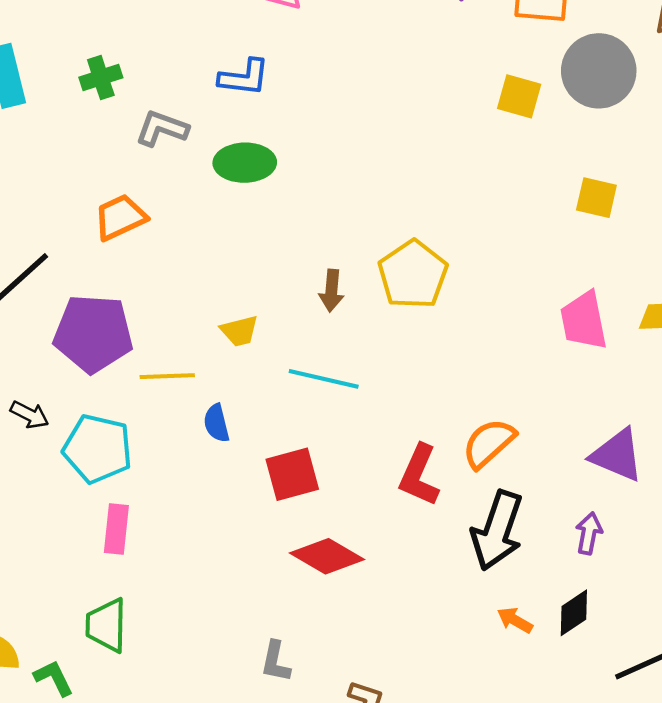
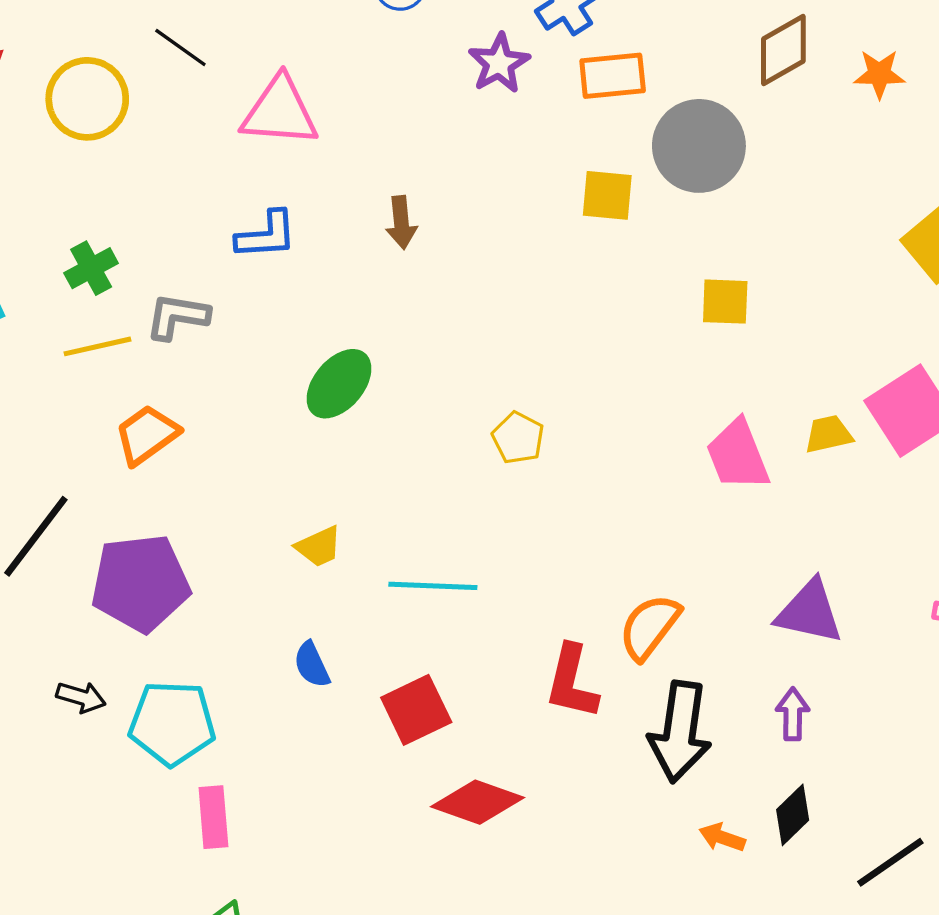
green ellipse: (245, 163) -> (339, 384), moved, turned -38
yellow pentagon: (413, 275) -> (518, 438), size x0.6
brown arrow: (331, 290) -> (401, 222), moved
yellow line: (167, 376) -> (98, 346), moved

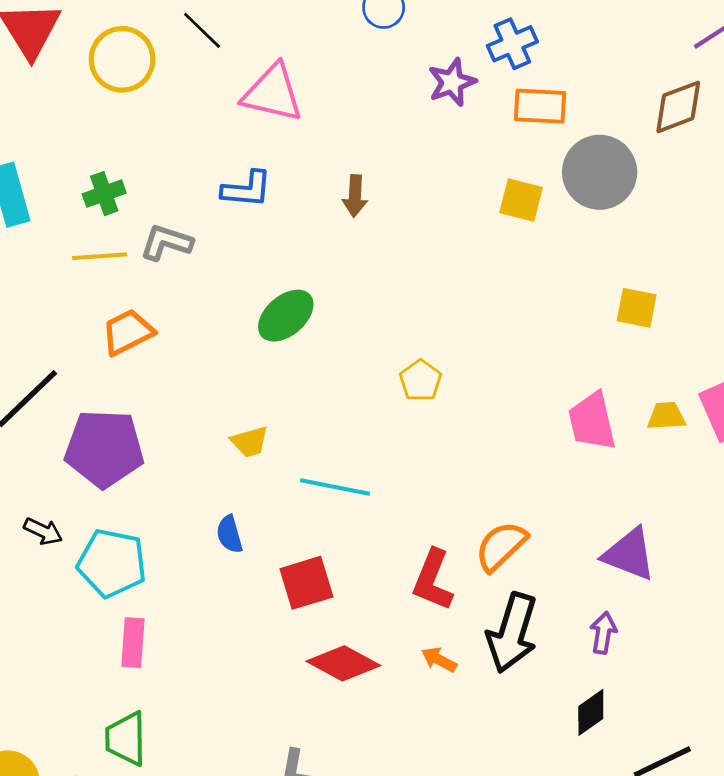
yellow square: (725, 302) -> (637, 308), moved
orange arrow: (722, 837) -> (439, 660), moved

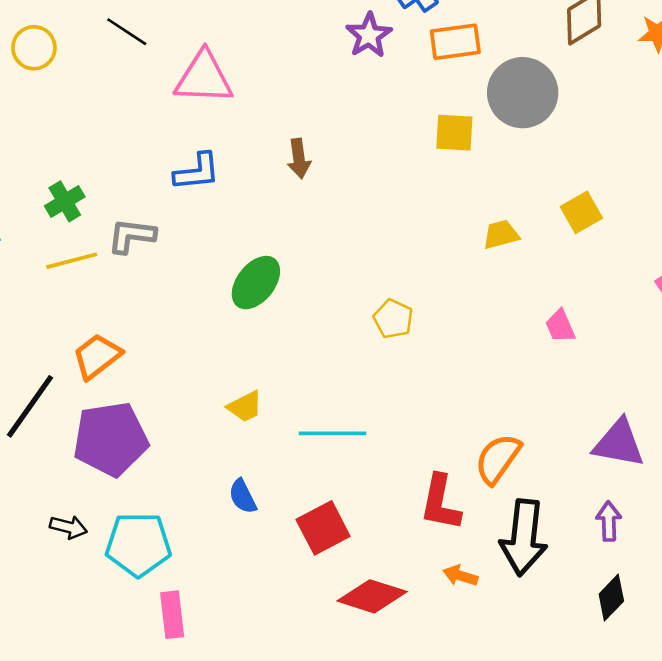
yellow circle: (122, 59) -> (34, 48), moved, size x0.7
yellow square: (637, 308) -> (581, 212), turned -30
orange trapezoid: (128, 332) -> (97, 356), moved
yellow trapezoid: (666, 416) -> (501, 235), moved
pink trapezoid: (592, 421) -> (560, 326), size x0.6

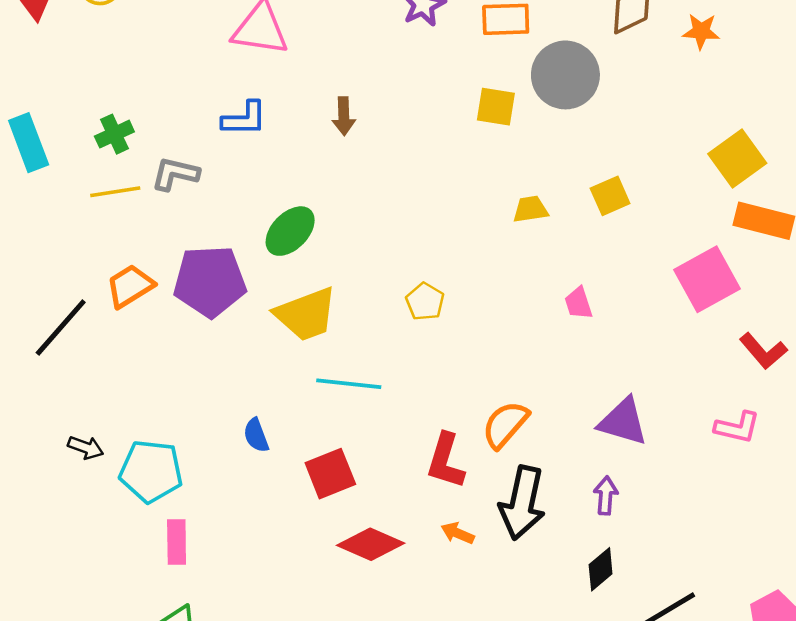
yellow pentagon: (393, 319) -> (425, 302), moved
yellow trapezoid: (245, 407) -> (306, 314), moved, size x1.8
purple pentagon: (111, 439) -> (210, 281), moved

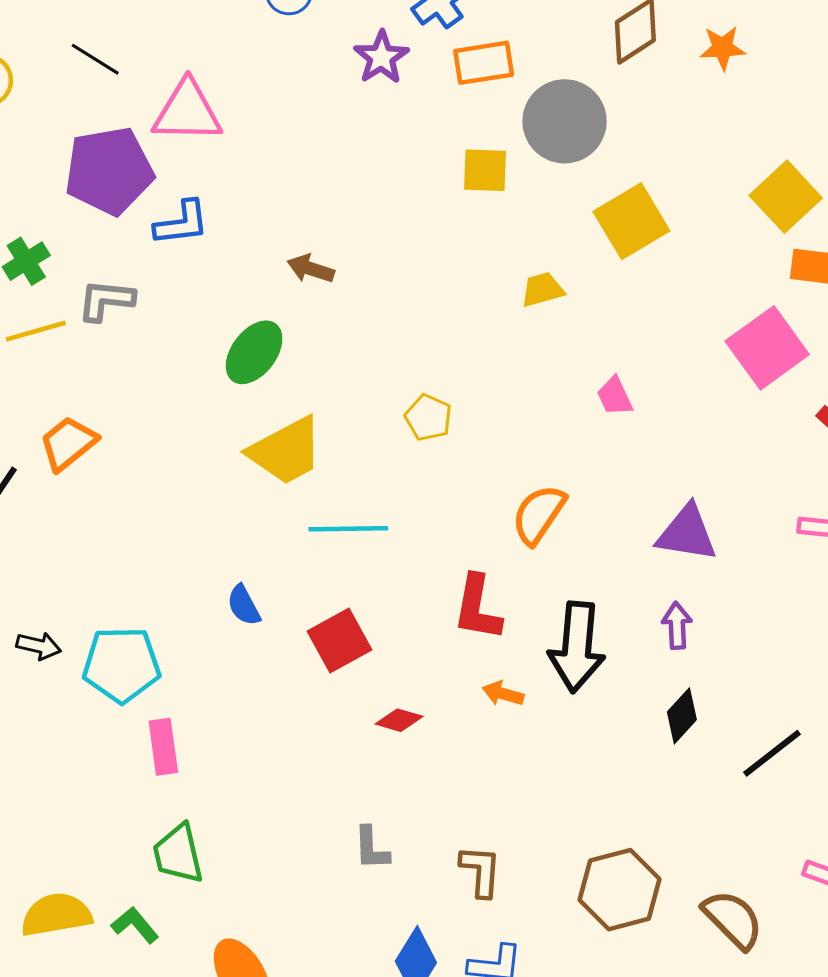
brown arrow: (344, 116) -> (311, 269), moved, turned 117
yellow square: (610, 196) -> (631, 221), moved, size x1.5
purple pentagon: (210, 281) -> (109, 171), moved
orange semicircle: (505, 424) -> (539, 514), moved
red diamond: (371, 544) -> (399, 720), size x0.6

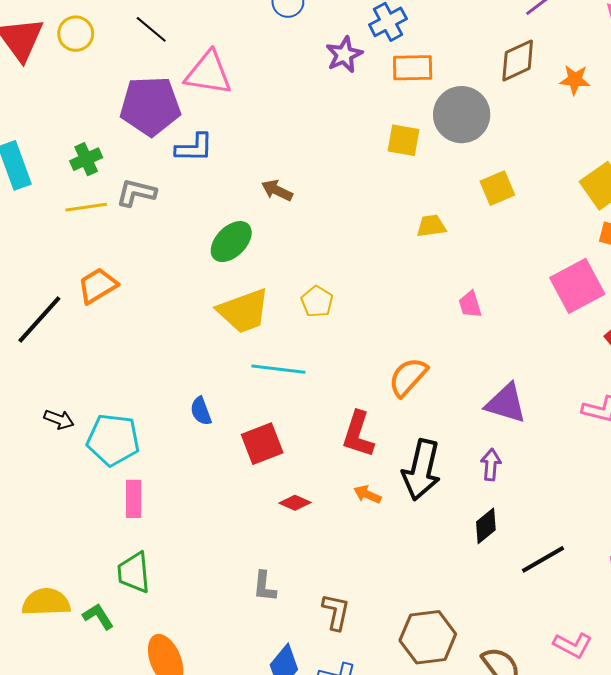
yellow square: (631, 221) -> (497, 188), size x0.7
yellow pentagon: (428, 418) -> (317, 302), moved

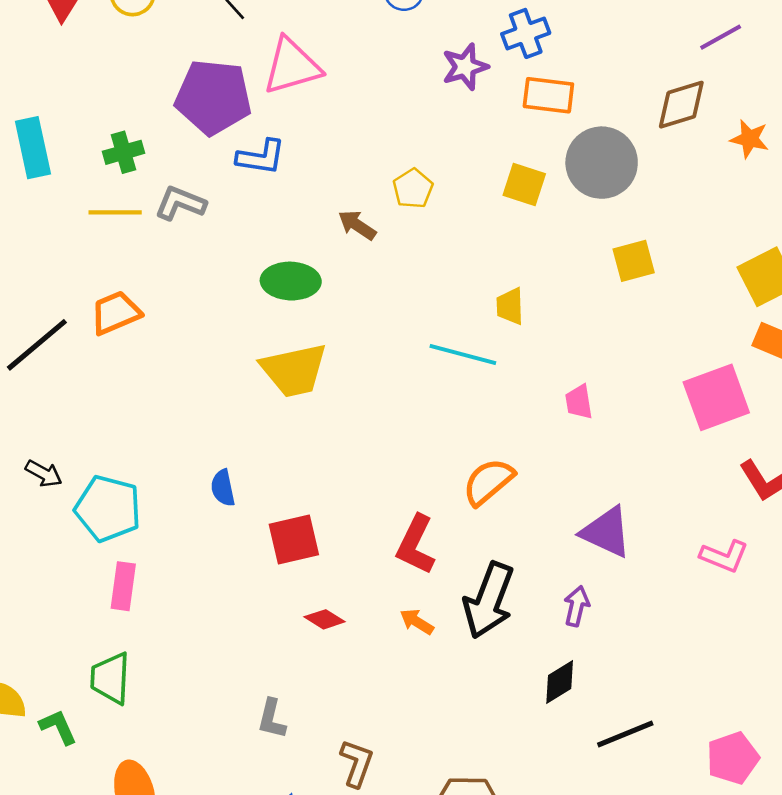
pink triangle: (208, 73) -> (292, 66), turned -33
yellow trapezoid: (431, 226) -> (510, 306), moved, turned -92
green ellipse: (231, 242) -> (291, 281), turned 39
yellow pentagon: (317, 302) -> (413, 189), moved
cyan line: (278, 369) -> (463, 354), moved

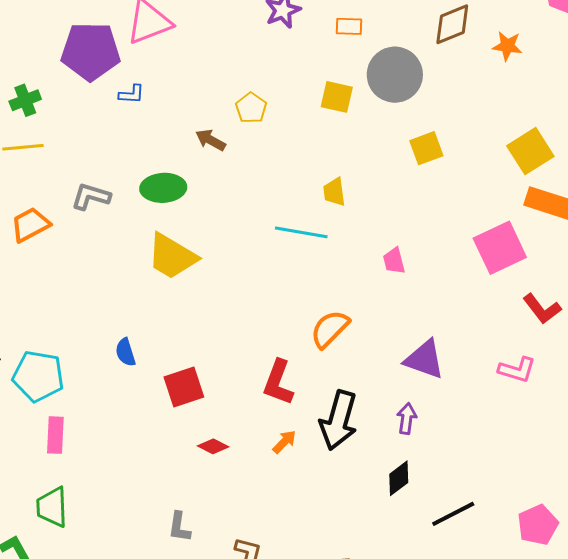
orange rectangle: (548, 95) -> (349, 26), size x0.7
blue L-shape: (261, 157) -> (132, 94), size x0.7
gray L-shape: (180, 203) -> (91, 196), moved
yellow trapezoid: (294, 370) -> (172, 256), turned 48
orange arrow: (417, 622) -> (284, 442), turned 108

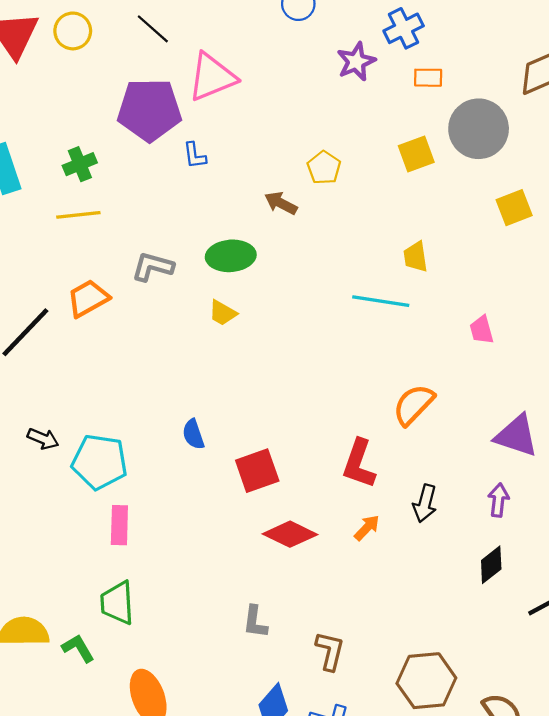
blue L-shape: (132, 94) -> (195, 155), turned 80
yellow square: (337, 97) -> (416, 154), turned -32
yellow trapezoid: (172, 256) -> (223, 313), moved, size x0.5
black arrow: (338, 420) -> (425, 503), size x0.6
red diamond: (213, 446) -> (290, 534), size x1.6

